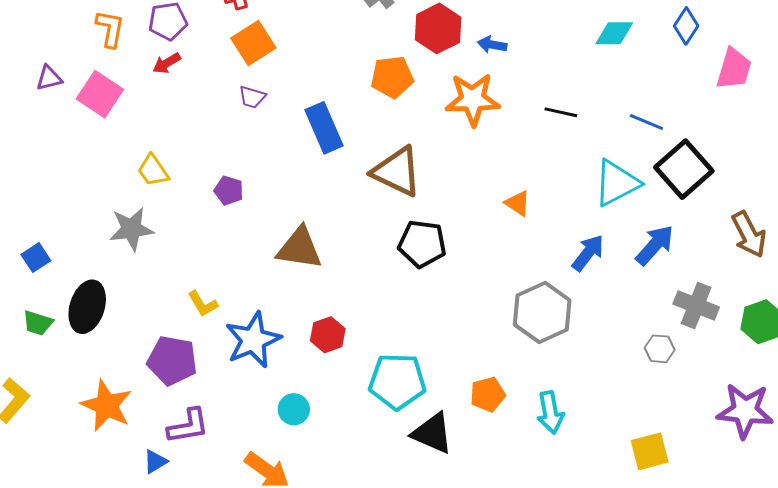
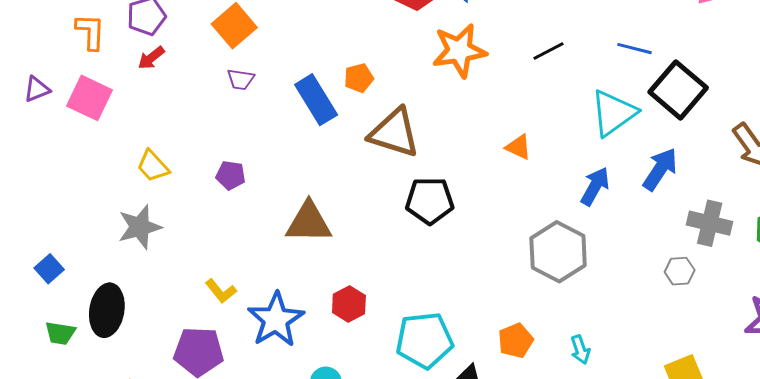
orange pentagon: (392, 77) -> (359, 78), moved, size x0.7
black line: (561, 112) -> (548, 51), turned -32
cyan arrow: (550, 412) -> (580, 350), size x0.7

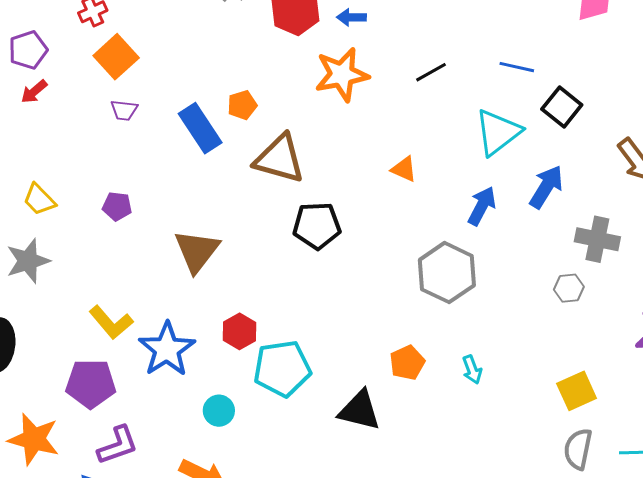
black square: (678, 90) -> (562, 107), size x0.7
brown triangle: (309, 222) -> (197, 251), turned -51
yellow L-shape: (221, 291) -> (111, 322), size x1.4
cyan pentagon: (424, 340) -> (282, 368), moved

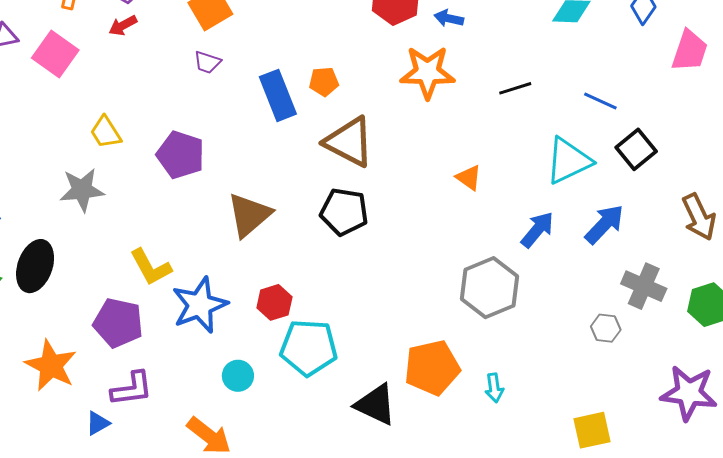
purple pentagon: (117, 206) -> (181, 155), size x1.6
black pentagon: (317, 226) -> (344, 212), moved
orange pentagon: (407, 363) -> (432, 368), size x1.6

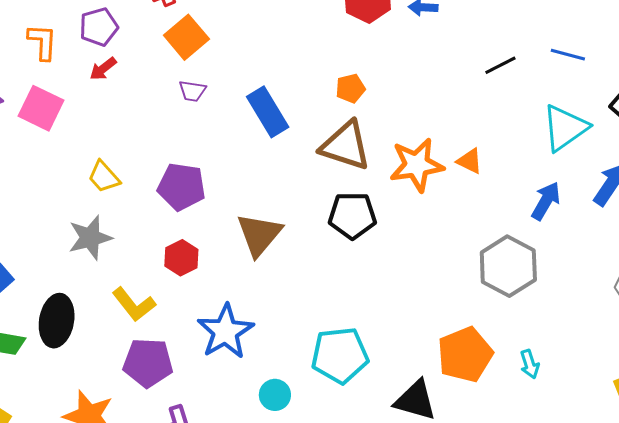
orange star: (428, 72) -> (417, 165), moved
orange pentagon: (324, 82) -> (350, 88), moved
blue line: (600, 101) -> (568, 55), moved
yellow L-shape: (151, 267) -> (134, 304), moved
red hexagon: (274, 302) -> (181, 258), moved

